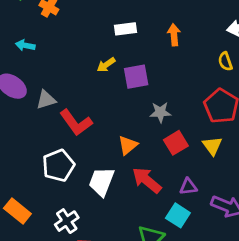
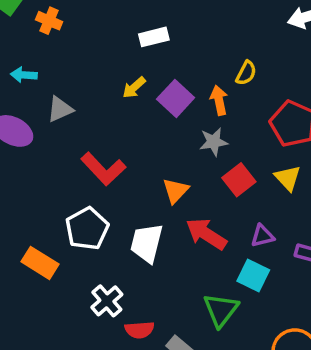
orange arrow: (174, 35) -> (219, 100), moved
yellow semicircle: (225, 61) -> (246, 73), moved, turned -126
purple square: (136, 77) -> (176, 98), turned -30
gray triangle: (46, 100) -> (60, 109), moved
orange rectangle: (17, 211) -> (40, 263), moved

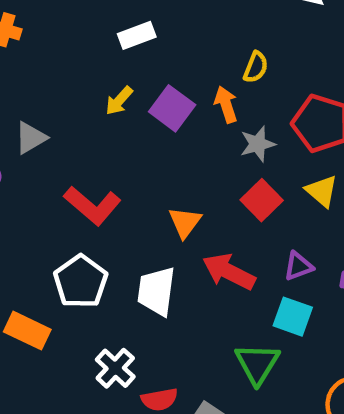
gray star: (214, 142) -> (258, 144), moved

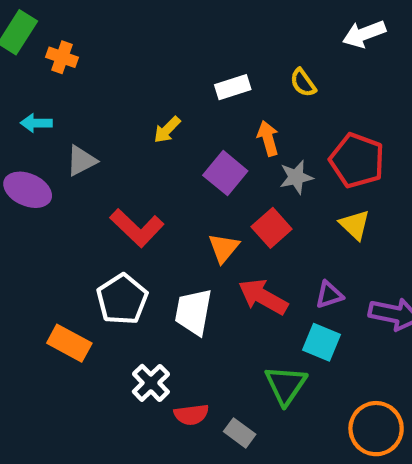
white rectangle: (137, 35) -> (233, 87), moved
yellow semicircle: (256, 67) -> (303, 83), moved, turned 120
purple square: (172, 108) -> (225, 173), moved
red square: (262, 200) -> (272, 228), moved

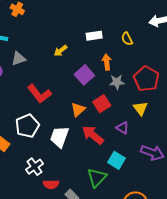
purple triangle: (329, 295) -> (123, 128), moved, turned 40

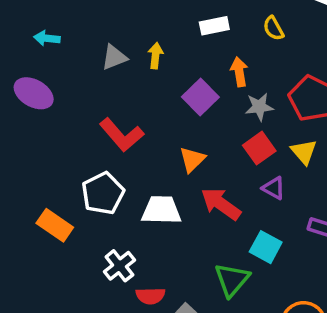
yellow arrow: (61, 51) -> (156, 56), turned 136
gray triangle: (19, 59) -> (114, 57), moved
red square: (102, 104) -> (259, 148), moved
white trapezoid: (59, 137) -> (161, 210), turned 75

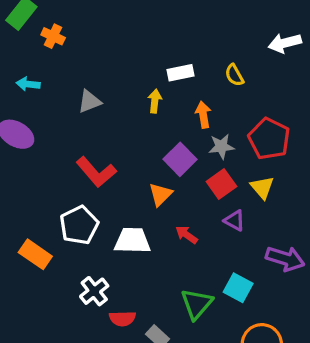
yellow arrow: (156, 56) -> (155, 101), moved
purple square: (200, 97) -> (180, 159), moved
red arrow: (221, 204) -> (187, 235), size x0.6
cyan square: (266, 247) -> (238, 288), moved

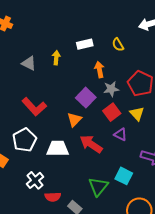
gray triangle: (89, 101) -> (29, 63), turned 49
yellow arrow: (155, 101) -> (56, 58), moved
red arrow: (187, 235) -> (91, 144), size x1.6

